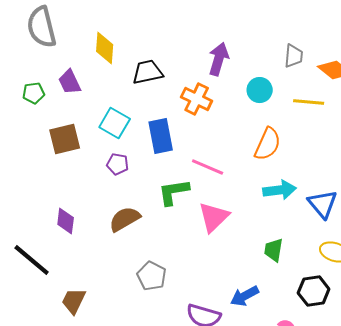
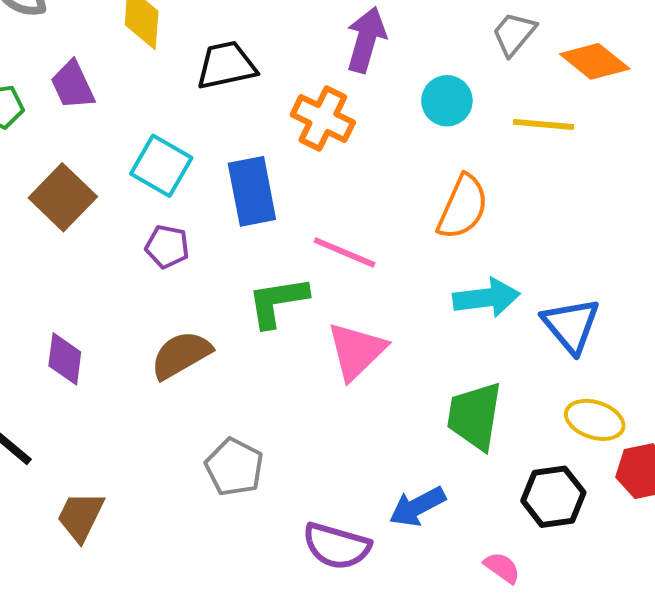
gray trapezoid: (294, 56) -> (514, 34), turned -145
brown square: (65, 139) -> (63, 197), turned -32
green trapezoid: (274, 250) -> (475, 416), size x1.5

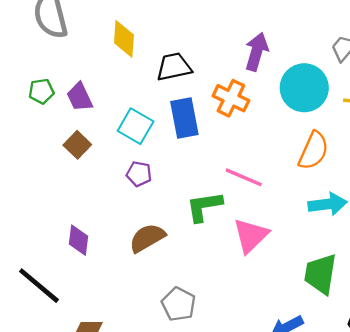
purple trapezoid: (73, 85) -> (80, 97), moved
cyan circle: (447, 101) -> (304, 88), size x1.6
blue rectangle: (252, 191) -> (184, 118), moved
brown square: (63, 197) -> (77, 145), size x0.7

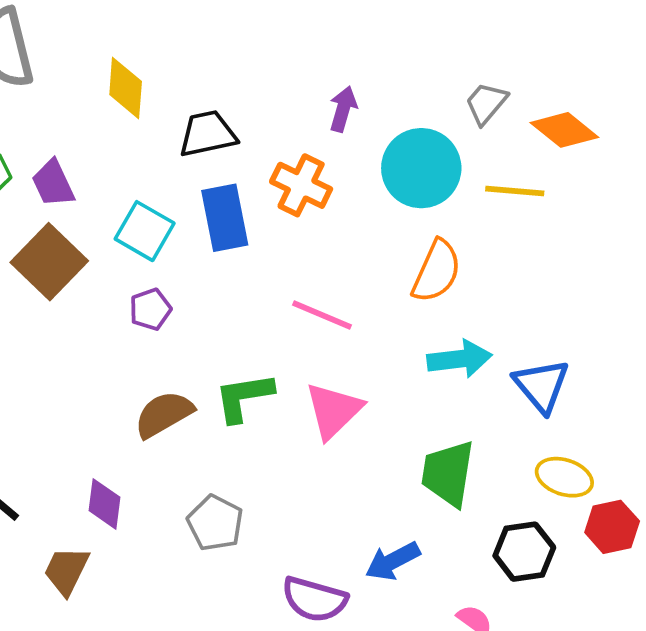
purple arrow: (257, 52) -> (343, 109), size x0.7
brown square: (77, 145) -> (49, 262), size x1.6
purple pentagon: (139, 174) -> (150, 309), turned -30
green L-shape: (204, 206) -> (244, 397), moved
purple diamond: (79, 240) -> (105, 504), moved

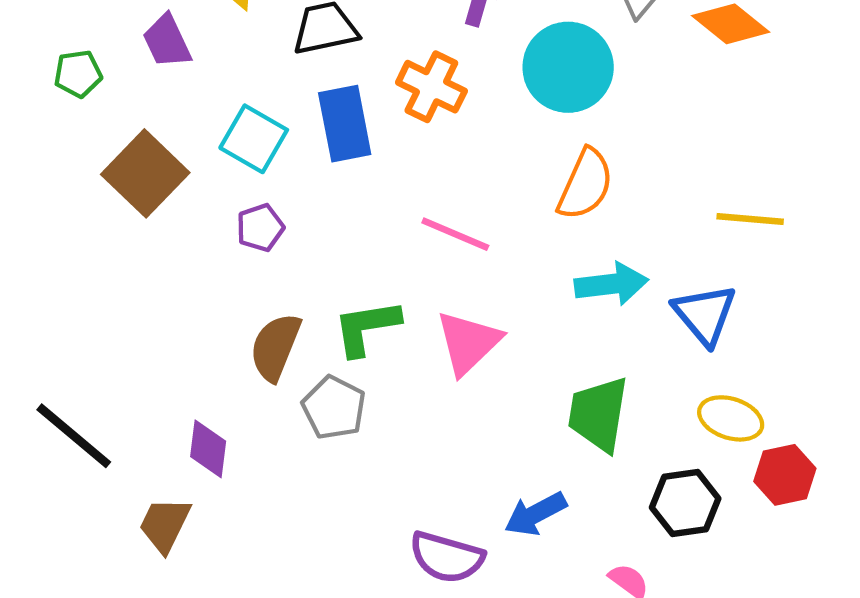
purple trapezoid: (53, 183) -> (167, 41), moved
yellow line: (515, 191) -> (750, 219), moved
brown semicircle: (164, 414) -> (275, 347), turned -38
gray pentagon: (215, 523) -> (334, 408), moved

